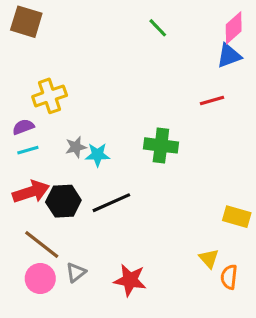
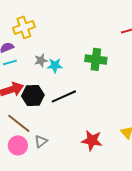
red star: (130, 280) -> (92, 140), moved

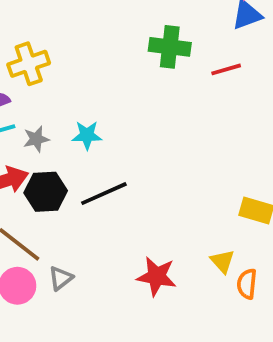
green cross: (96, 59) -> (170, 47), moved
gray star: (41, 60) -> (36, 139), moved

